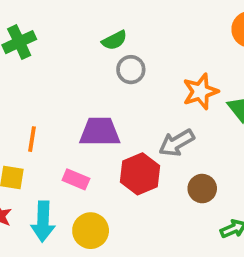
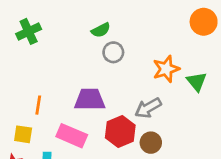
pink rectangle: (76, 179) -> (72, 136), size x1.5
brown circle: (202, 189) -> (151, 143), moved

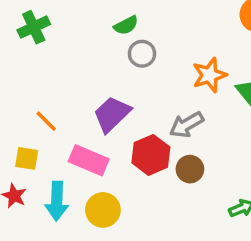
purple trapezoid: (90, 100) -> (112, 114), turned -44
orange line: (38, 105) -> (46, 121), turned -54

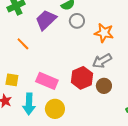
orange star: (209, 75) -> (104, 33), moved, turned 30
purple trapezoid: (112, 114) -> (46, 20), moved
orange line: (46, 121) -> (23, 44), moved

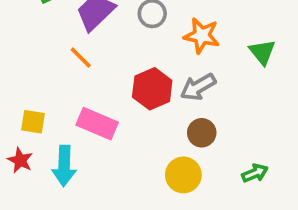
orange line: (23, 44) -> (81, 58), moved
red hexagon: (82, 78) -> (152, 89), moved
yellow circle: (55, 109) -> (183, 175), moved

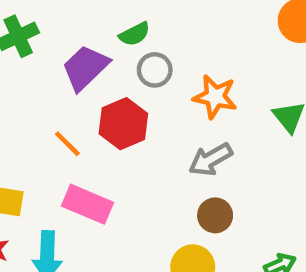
orange line: (81, 58) -> (67, 144), moved
red hexagon: (152, 89) -> (123, 124), moved

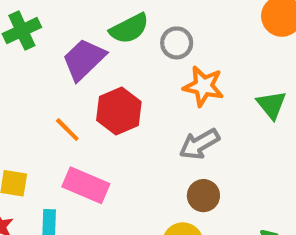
green semicircle: (135, 34) -> (129, 28), size x1.4
gray circle: (155, 70) -> (177, 43), moved

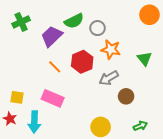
red hexagon: (119, 111) -> (82, 62), moved
orange line: (67, 130) -> (55, 67), moved
brown circle: (203, 196) -> (126, 96), moved

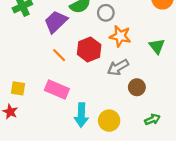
cyan arrow: (34, 122) -> (81, 115), moved

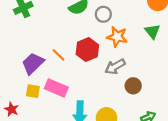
purple trapezoid: (56, 22) -> (33, 63), moved
green triangle: (157, 46) -> (152, 31), moved
yellow square: (18, 88) -> (33, 91), moved

